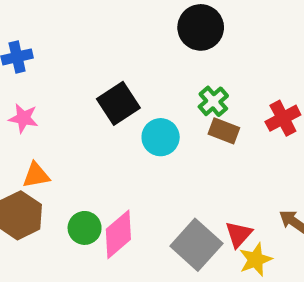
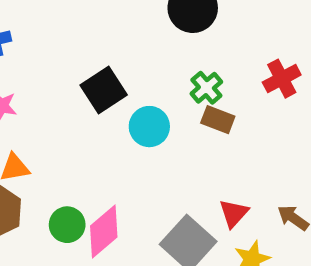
red cross: (283, 118) -> (282, 79), moved
red triangle: (239, 234) -> (234, 213), moved

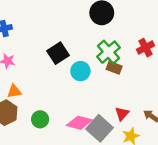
green cross: (206, 88) -> (108, 52), size x1.5
pink diamond: (104, 232) -> (79, 123), moved, turned 55

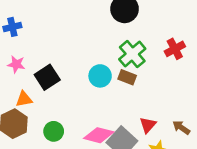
black square: (58, 53) -> (47, 77), moved
brown rectangle: (114, 68) -> (127, 77), moved

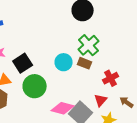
red cross: (175, 49) -> (111, 78), moved
green circle: (54, 131) -> (35, 86), moved, size x1.5

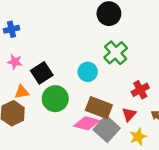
brown rectangle: (85, 63) -> (99, 108), moved, size x1.6

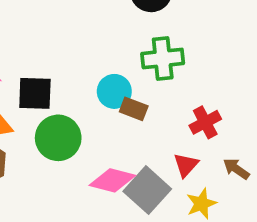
green cross: (116, 53) -> (163, 59), turned 35
black square: (42, 73) -> (35, 93), turned 35
brown rectangle: (99, 108) -> (134, 109), moved, size x0.6

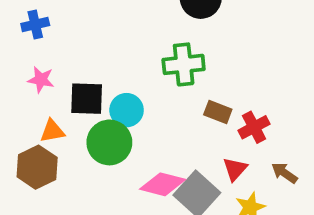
green cross: (163, 59) -> (184, 64), moved
cyan circle: (114, 91) -> (127, 110), moved
brown rectangle: (134, 109) -> (218, 112), moved

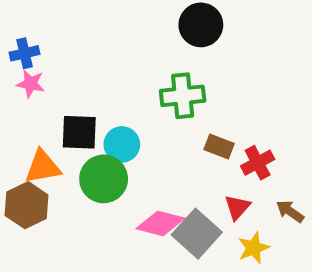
pink star: (41, 80) -> (31, 84), moved
orange triangle: (52, 131) -> (43, 167), size x1.4

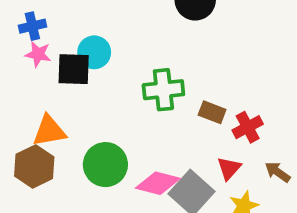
green cross: (183, 96) -> (163, 90), moved
black square: (79, 132) -> (74, 69), moved
cyan circle: (122, 144) -> (94, 52), moved
green circle: (104, 179) -> (105, 165), moved

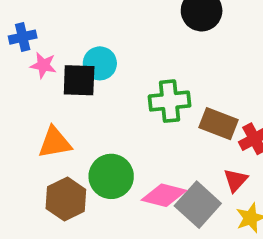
blue cross: (32, 26) -> (23, 37), moved
brown rectangle: (212, 112) -> (219, 124), size x1.4
brown hexagon: (34, 166) -> (66, 199), moved

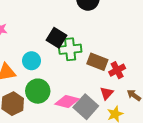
cyan circle: (100, 63) -> (31, 61), moved
black square: (79, 80) -> (57, 38), moved, turned 30

